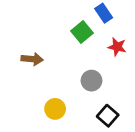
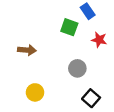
green square: (82, 32) -> (69, 27), turned -30
yellow circle: (55, 109) -> (35, 92), moved

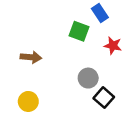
yellow circle: (35, 92) -> (28, 101), moved
black square: (91, 98) -> (104, 98), moved

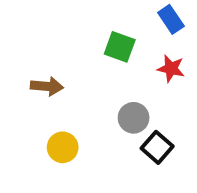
blue rectangle: (100, 13) -> (171, 19), moved
yellow circle: (28, 101) -> (63, 147), moved

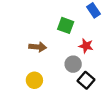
red star: (171, 69) -> (86, 46), moved
brown arrow: (47, 86) -> (38, 47), moved

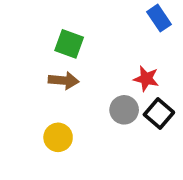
green square: (66, 25) -> (69, 44), moved
black square: (86, 80) -> (159, 114), moved

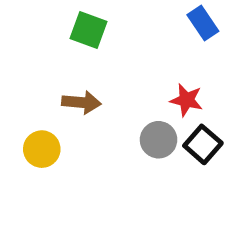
green square: (69, 44) -> (88, 30), moved
yellow circle: (58, 137) -> (42, 149), moved

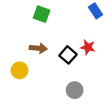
gray circle: (159, 140) -> (75, 90), moved
black square: (203, 144) -> (68, 55), moved

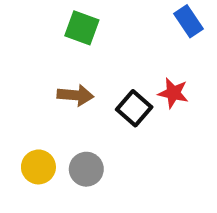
yellow circle: (19, 70) -> (38, 167), moved
gray circle: (75, 90) -> (86, 169), moved

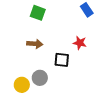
black square: (134, 108) -> (62, 60), moved, turned -35
yellow circle: (38, 167) -> (22, 85), moved

